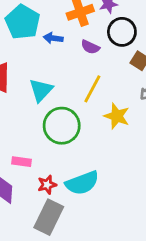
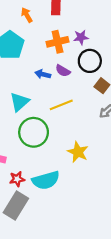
blue arrow: (53, 38) -> (43, 74), moved
yellow line: (92, 89) -> (61, 105), turned 35
yellow star: (117, 116) -> (78, 152), moved

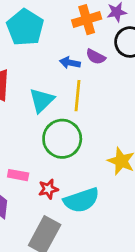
yellow line: (61, 105) -> (77, 96), moved, turned -60
red star: (17, 179) -> (48, 189), moved

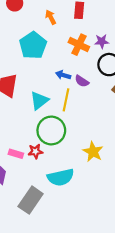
orange cross: (87, 20) -> (79, 45), turned 36
purple semicircle: (96, 57) -> (82, 81), moved
red star: (48, 189) -> (35, 151), moved

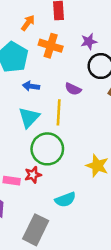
orange arrow: (51, 17) -> (28, 23), turned 72
orange cross: (79, 45) -> (51, 46), moved
blue arrow: (63, 75) -> (31, 86), moved
cyan semicircle: (61, 177) -> (65, 200), size x0.7

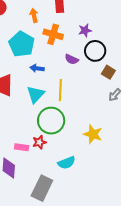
orange arrow: (28, 23) -> (34, 15), turned -48
purple semicircle: (73, 89) -> (72, 59), moved

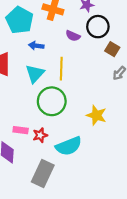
red star: (39, 142) -> (40, 135), moved
cyan semicircle: (67, 163) -> (69, 146), size x1.4

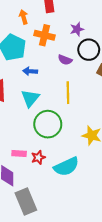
yellow line: (61, 69) -> (68, 93), moved
gray rectangle: (43, 173) -> (26, 201), moved, turned -45

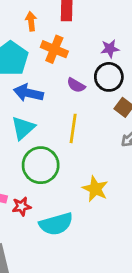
purple star: (77, 29) -> (110, 49), moved
blue arrow: (30, 71) -> (28, 93), size x1.5

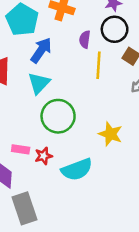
purple semicircle: (76, 85) -> (85, 39), turned 72
blue arrow: (28, 93) -> (41, 50), turned 116
yellow line: (73, 128) -> (99, 65), moved

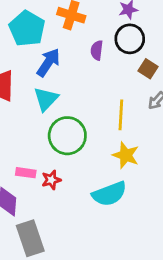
yellow line: (99, 65) -> (121, 115), moved
cyan semicircle: (77, 169) -> (109, 194), moved

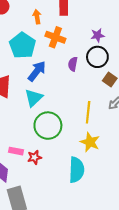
cyan semicircle: (109, 194) -> (77, 170), turned -70

